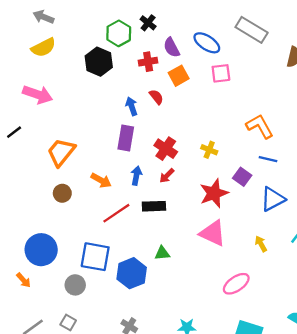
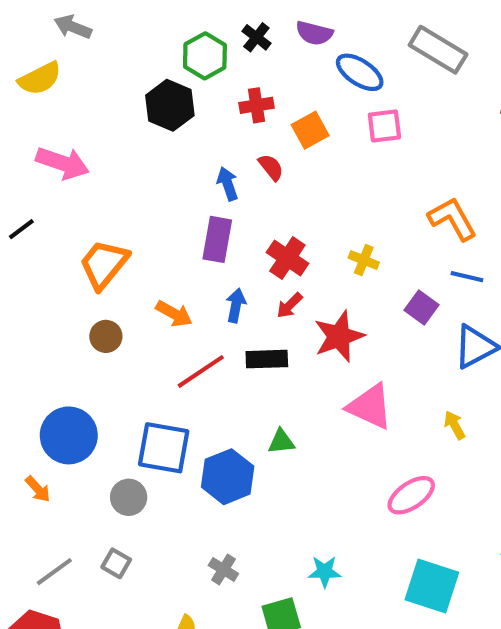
yellow semicircle: (43, 47) -> (40, 79), moved
purple semicircle: (172, 47) -> (314, 33), moved, turned -48
red star: (214, 193) -> (339, 336), moved

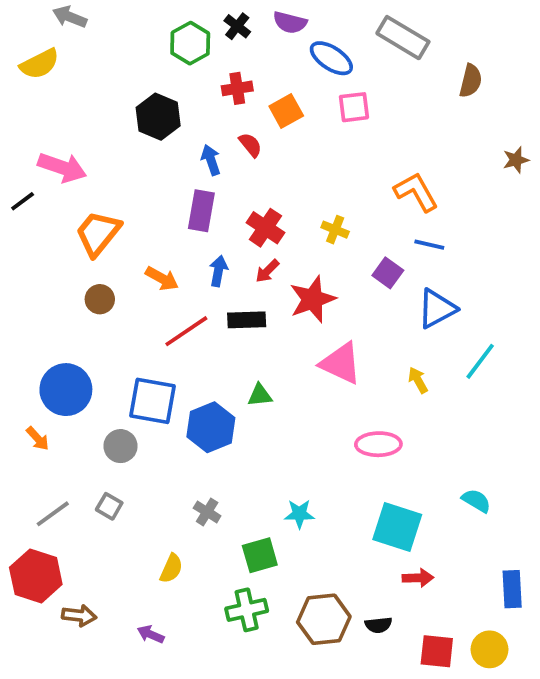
black hexagon: (170, 105) -> (158, 117), moved
pink arrow: (63, 163) -> (62, 167), moved
pink ellipse: (411, 495) -> (378, 444), turned 33

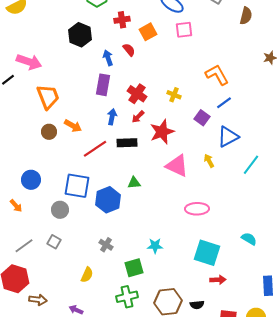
orange trapezoid: (98, 233) -> (48, 97), turned 120
blue line: (429, 245) -> (224, 103), turned -49
orange arrow: (162, 279) -> (73, 126), moved
yellow arrow: (418, 380) -> (209, 161), moved
blue circle: (66, 390) -> (31, 180), size x0.7

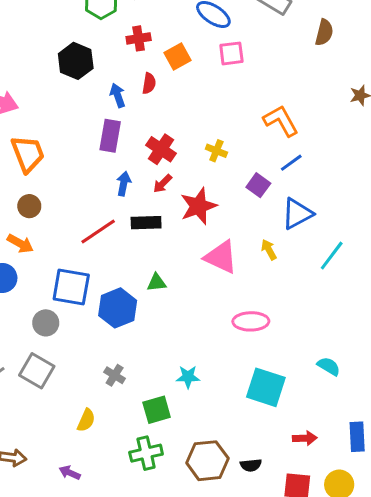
red semicircle: (129, 50) -> (149, 83), turned 48
orange arrow: (73, 126) -> (20, 244), moved
gray square: (54, 242) -> (37, 371), size x1.6
red arrow: (218, 280) -> (305, 438), moved

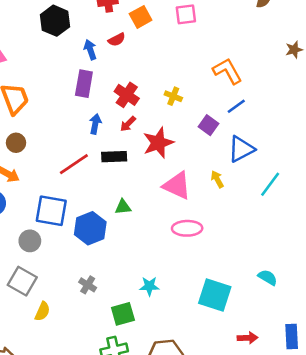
red semicircle: (149, 83) -> (117, 40), turned 54
pink ellipse: (251, 321) -> (187, 228), moved
yellow semicircle: (86, 420) -> (42, 311), moved

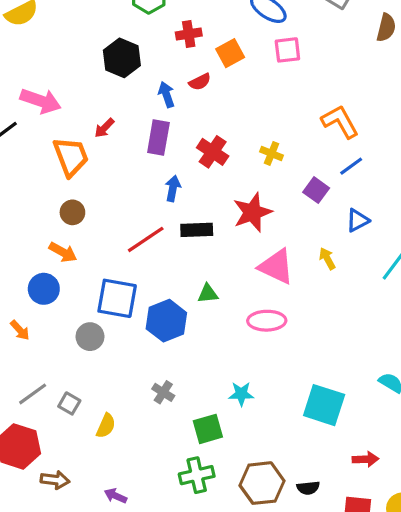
red arrow: (128, 124) -> (104, 128), moved
blue triangle: (241, 149) -> (358, 220), size x0.7
pink ellipse: (187, 228) -> (267, 321), moved
gray square: (22, 281) -> (69, 403), moved, size x0.6

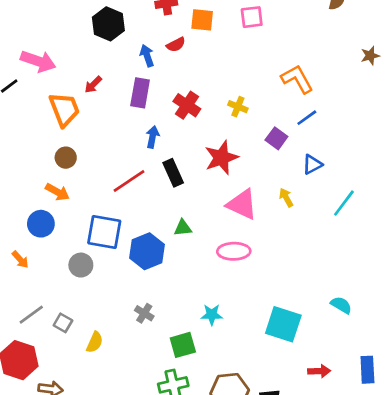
orange square: (230, 53) -> (202, 20), turned 35
black rectangle: (197, 230) -> (173, 173), turned 68

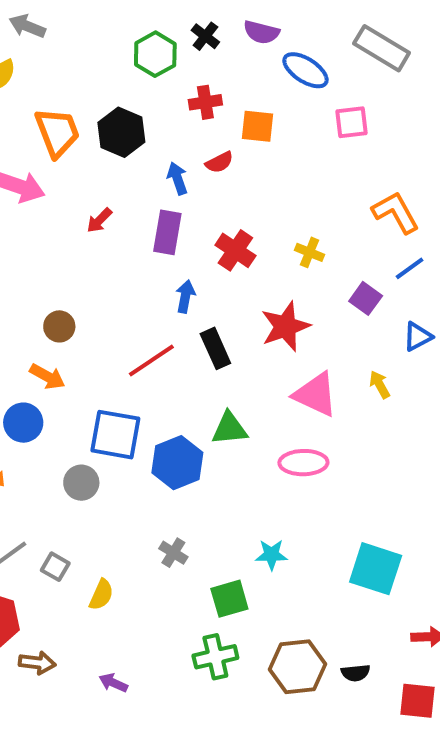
pink square: (252, 17) -> (352, 122), moved
orange trapezoid: (64, 109) -> (57, 132), moved
green triangle: (183, 228) -> (229, 429), size x1.4

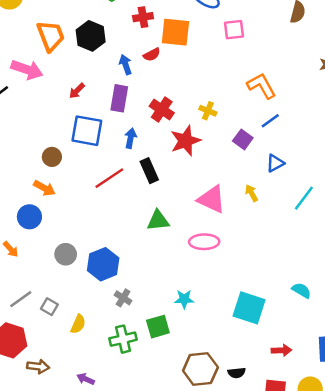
orange square: (257, 126) -> (175, 32), size x1.4
red star: (285, 326) -> (185, 141), moved
blue square: (115, 435) -> (87, 131), moved
blue hexagon: (177, 463) -> (103, 264), moved
green cross: (215, 657) -> (123, 339), moved

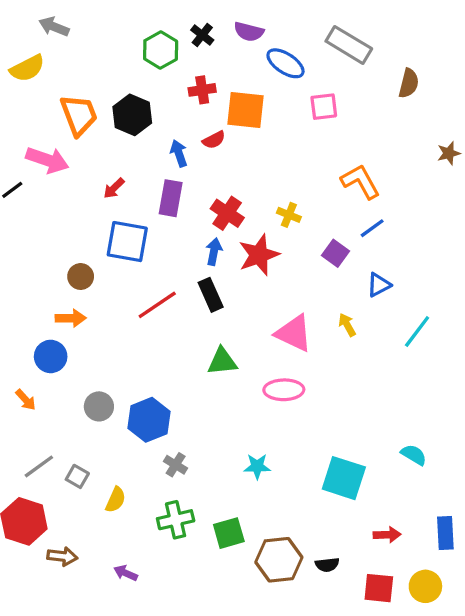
blue arrow: (131, 138) -> (214, 252), moved
orange arrow: (44, 188) -> (71, 318), turned -30
green square: (158, 327) -> (229, 533), moved

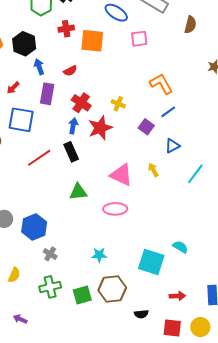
red semicircle: (214, 140) -> (70, 71), moved
blue arrow: (179, 153) -> (39, 67), moved
cyan semicircle: (414, 455) -> (180, 247), moved
brown hexagon: (279, 560) -> (112, 289), moved

